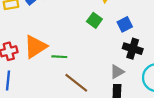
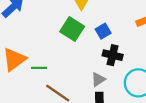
green square: (94, 20) -> (72, 29), size x1.5

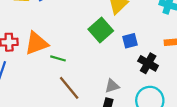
black cross: (113, 55) -> (148, 63), moved

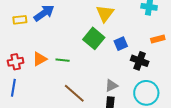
orange triangle: (36, 43) -> (40, 59), size x0.7
green line: (58, 58) -> (63, 60), moved

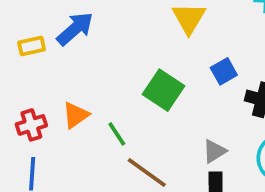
green square: (94, 38) -> (164, 90), moved
green line: (63, 60) -> (117, 134), moved, turned 56

